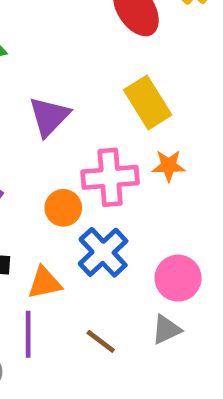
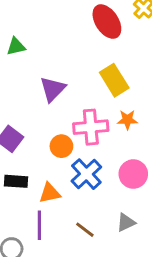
pink circle: (178, 278) -> (133, 174), moved

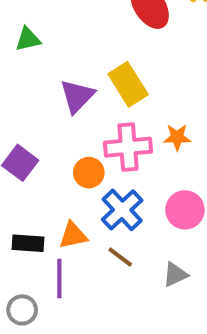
yellow rectangle: (114, 80) -> (128, 84), moved
black rectangle: (16, 181) -> (28, 243), moved
brown line: (85, 230) -> (120, 257), moved

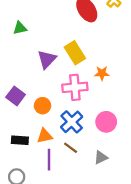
orange star: (177, 137) -> (102, 73), moved
orange circle: (89, 173) -> (43, 106), moved
purple line: (59, 279) -> (49, 160), moved

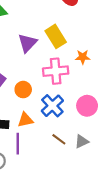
brown line: (71, 148) -> (59, 139), moved
purple line: (49, 160) -> (18, 144), moved

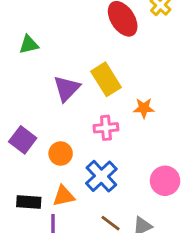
pink cross: (56, 71) -> (106, 128), size x0.7
pink circle: (87, 106) -> (165, 181), moved

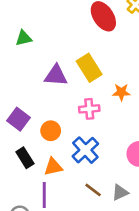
purple triangle: (67, 88) -> (56, 75), turned 50
black rectangle: (29, 202) -> (25, 158), moved, turned 54

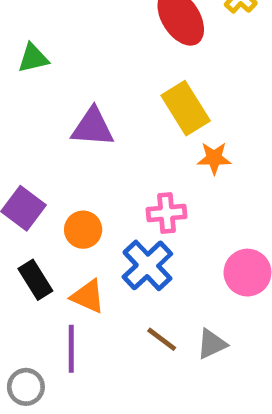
yellow rectangle: (89, 68) -> (186, 108), moved
pink cross: (89, 109) -> (166, 213), moved
orange triangle: (53, 167) -> (88, 296), turned 36

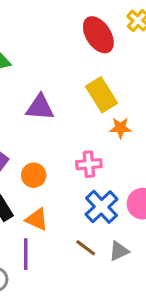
blue cross: (147, 265) -> (101, 207), moved

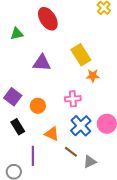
red ellipse: (98, 35) -> (48, 19), moved
orange triangle: (37, 219) -> (52, 134), moved
gray triangle: (119, 251) -> (90, 162), moved

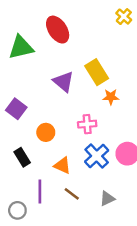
green triangle: (17, 34) -> (21, 47), size x1.6
purple triangle: (42, 63) -> (64, 82), moved, turned 36
purple square: (13, 97) -> (16, 109), moved
brown line: (71, 152) -> (72, 194), moved

